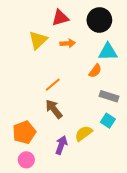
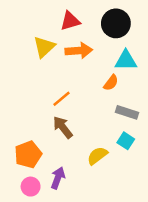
orange arrow: (68, 43) -> (79, 51), size x1.5
purple arrow: (61, 145) -> (58, 178), moved

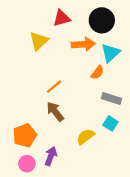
orange arrow: (79, 51) -> (83, 44), moved
cyan triangle: (126, 60) -> (110, 53), turned -42

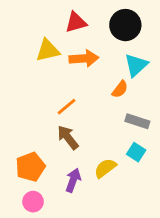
yellow triangle: (39, 41) -> (48, 50), turned 30
orange arrow: (83, 44) -> (84, 58), moved
purple arrow: (51, 156) -> (73, 180), moved

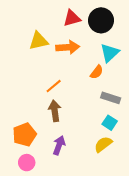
red triangle: (76, 22) -> (72, 18), moved
brown arrow: (68, 137) -> (55, 111), turned 30
yellow semicircle: (105, 168) -> (103, 144), moved

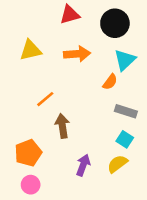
red triangle: (72, 18) -> (70, 15), moved
yellow triangle: (39, 41) -> (31, 50), moved
orange line: (54, 86) -> (45, 99), moved
purple arrow: (59, 145) -> (83, 165), moved

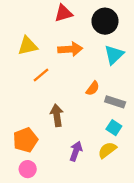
orange semicircle: (110, 82) -> (93, 88), moved
orange line: (45, 99) -> (41, 75), moved

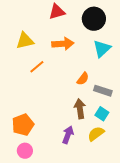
brown arrow: (57, 115) -> (80, 109), moved

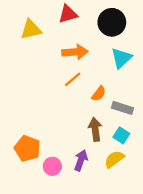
yellow triangle: (25, 41) -> (31, 29), moved
orange line: (37, 67) -> (73, 79), moved
orange pentagon: (23, 125) -> (27, 148), turned -30
pink circle: (25, 151) -> (52, 166), moved

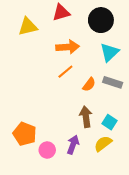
gray rectangle: (123, 108) -> (113, 82), moved

